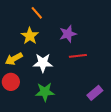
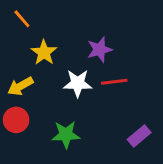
orange line: (37, 13) -> (22, 19), moved
white star: (43, 63) -> (78, 83), moved

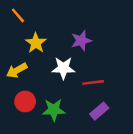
red line: (114, 82) -> (93, 82), moved
red circle: (16, 120) -> (25, 101), moved
purple rectangle: (139, 136) -> (99, 111), moved

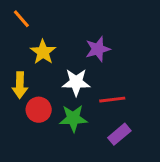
yellow arrow: (17, 70) -> (20, 85), turned -60
red circle: (25, 101) -> (39, 110), moved
green star: (54, 110) -> (73, 118), moved

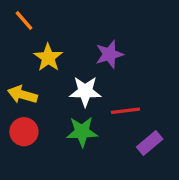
yellow arrow: (20, 85) -> (22, 95), turned 105
red circle: (39, 110) -> (24, 132), moved
purple rectangle: (119, 134) -> (150, 143), moved

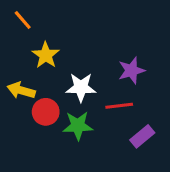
purple star: (109, 54) -> (131, 70), moved
red circle: (24, 132) -> (46, 112), moved

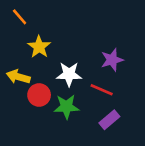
red line: (119, 106) -> (102, 90), turned 30
purple rectangle: (142, 136) -> (109, 120), moved

